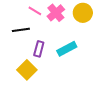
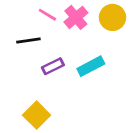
purple rectangle: (39, 49) -> (53, 66), turned 49
yellow square: (27, 70) -> (37, 115), moved

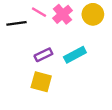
black line: (28, 40) -> (16, 23), moved
yellow square: (37, 115) -> (41, 82), moved, turned -30

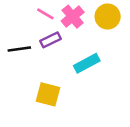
black line: (16, 23) -> (19, 49), moved
purple rectangle: (43, 55) -> (50, 40), moved

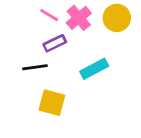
black line: (19, 49) -> (35, 67), moved

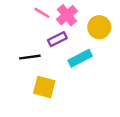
yellow circle: (117, 18) -> (99, 27), moved
purple rectangle: (55, 43) -> (57, 39), moved

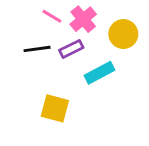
black line: (30, 57) -> (37, 49), moved

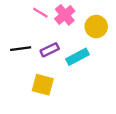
black line: (37, 49) -> (21, 49), moved
purple rectangle: (71, 49) -> (50, 50), moved

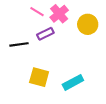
purple rectangle: (50, 50) -> (45, 34), moved
cyan rectangle: (78, 57) -> (73, 82), moved

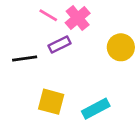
yellow circle: (88, 24) -> (121, 47), moved

